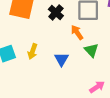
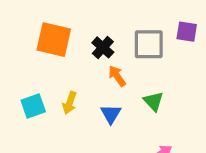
orange arrow: (77, 32) -> (117, 76), moved

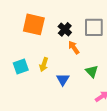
green triangle: (153, 101) -> (92, 71), moved
blue triangle: (111, 114) -> (63, 79), moved

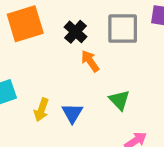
orange square: (34, 24) -> (25, 24), turned -30
yellow arrow: (44, 64) -> (41, 110), moved

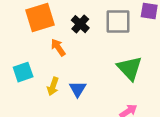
orange arrow: (90, 61) -> (58, 47), moved
green triangle: (119, 100) -> (130, 68), moved, size x1.5

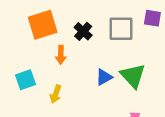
orange arrow: (58, 47) -> (61, 55), turned -144
blue triangle: (78, 89) -> (104, 77), moved, turned 30

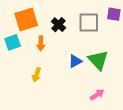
cyan square: (26, 80) -> (13, 42), moved

